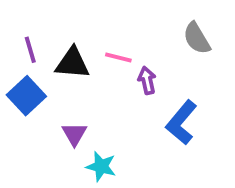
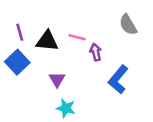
purple triangle: (74, 134) -> (57, 80), moved

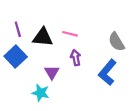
gray semicircle: (128, 25) -> (116, 42), moved
purple arrow: (96, 52) -> (76, 58), moved
cyan star: (66, 108) -> (40, 93), moved

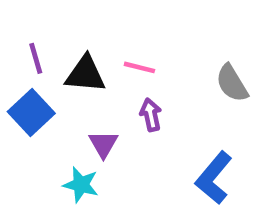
blue L-shape: (107, 72) -> (214, 178), moved

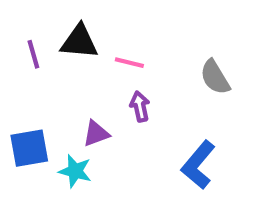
black triangle: (85, 74) -> (79, 42), moved
blue square: (31, 112) -> (29, 148), moved, turned 33
purple triangle: (103, 144) -> (96, 134), turned 40

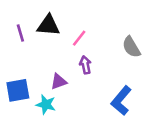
pink line: (129, 63) -> (79, 38), turned -66

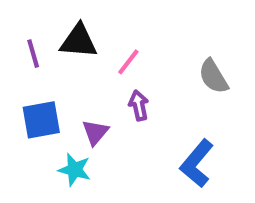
purple triangle: (59, 81) -> (95, 132), turned -30
blue square: (18, 90) -> (41, 120), moved

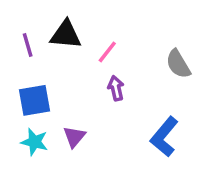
purple triangle: (95, 132) -> (74, 137), moved
cyan star: (74, 170) -> (35, 142), moved

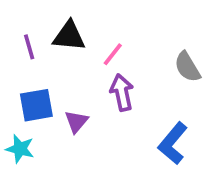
purple arrow: (116, 88) -> (122, 92), size x1.4
purple triangle: (74, 137) -> (76, 122), moved
cyan star: (35, 142) -> (20, 149), moved

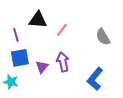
purple line: (29, 47) -> (16, 35), moved
purple arrow: (122, 92) -> (63, 62), moved

